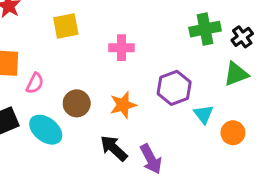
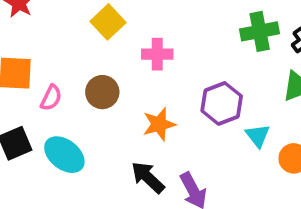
yellow square: (66, 26) -> (108, 22), moved, turned -32
brown circle: (77, 103) -> (102, 92), moved

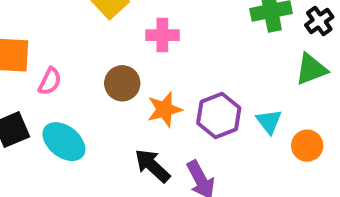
brown circle: (102, 92) -> (122, 83), moved
purple hexagon: (222, 103) -> (219, 115), moved

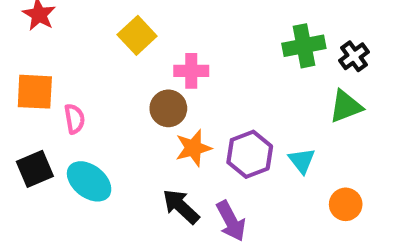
pink semicircle: (50, 81) -> (74, 119), turned -36
brown circle: (122, 83) -> (168, 108), moved
orange circle: (307, 146) -> (346, 204), moved

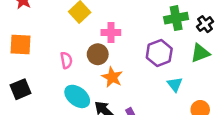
pink semicircle: (74, 119) -> (66, 60), moved
orange star: (193, 148) -> (112, 77), turned -30
purple hexagon: (250, 154) -> (159, 53), moved
cyan ellipse: (89, 181) -> (77, 96), moved

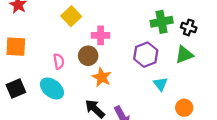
black cross: (205, 24) -> (189, 27), turned -35
cyan ellipse: (77, 96) -> (52, 88), moved

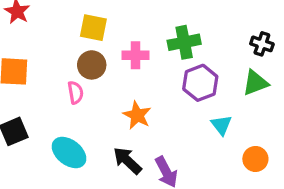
yellow square: (71, 16) -> (93, 28), turned -36
green cross: (162, 22) -> (184, 42), moved
brown circle: (88, 56) -> (92, 65), moved
cyan ellipse: (52, 88) -> (69, 153), moved

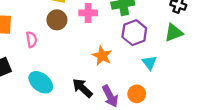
pink semicircle: (75, 93) -> (31, 40), moved
orange star: (137, 115) -> (102, 56), moved
orange circle: (255, 159) -> (137, 94), moved

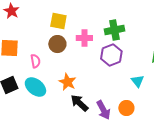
purple hexagon: (134, 33) -> (111, 55), moved
orange star: (102, 56) -> (67, 82), moved
cyan ellipse: (41, 82) -> (35, 87), moved

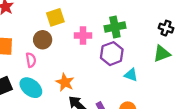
yellow square: (58, 21) -> (55, 17), turned -30
brown circle: (57, 44) -> (43, 40), moved
cyan triangle: (137, 81) -> (131, 75), moved, turned -32

